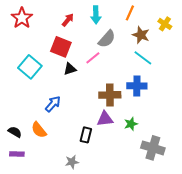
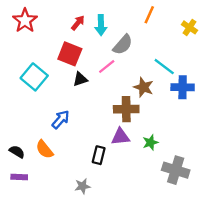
cyan arrow: (96, 15) -> (101, 25), moved
brown star: (141, 35) -> (143, 87), moved
blue cross: (137, 86) -> (183, 87), moved

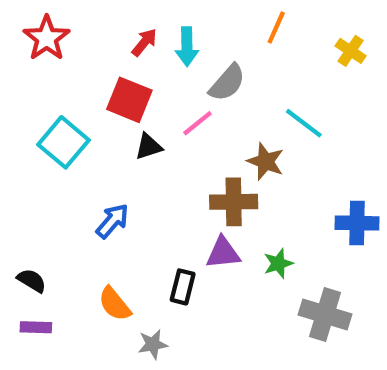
blue cross: (183, 87) -> (357, 223), moved
orange semicircle: (45, 149) -> (115, 304), moved

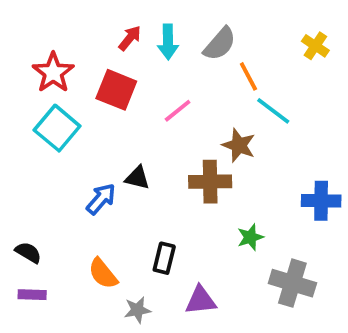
orange line: (276, 27) -> (248, 76), moved, turned -52
red star: (47, 38) -> (53, 73), moved
gray semicircle: (227, 83) -> (220, 44), moved
black triangle: (149, 147) -> (137, 178), moved, turned 32
purple triangle: (223, 253) -> (201, 300), moved

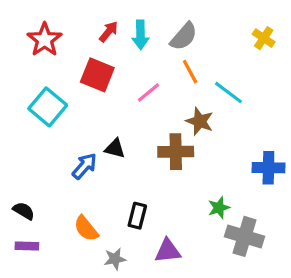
red star: (53, 73) -> (45, 40), moved
orange line: (248, 76) -> (190, 72), moved
green star: (250, 237) -> (219, 208), moved

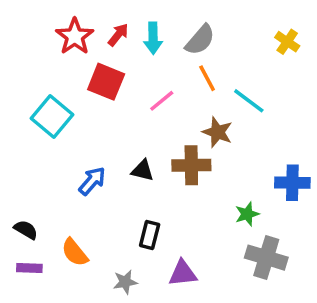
red star: (45, 40) -> (75, 36), moved
black triangle: (115, 148) -> (143, 171), moved
green star: (219, 208) -> (247, 214), moved
orange semicircle: (86, 228) -> (75, 252), moved

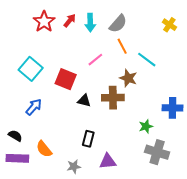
red square: (106, 82) -> (66, 79), moved
blue arrow: (92, 181) -> (34, 107), moved
purple rectangle: (29, 268) -> (17, 158), size x1.5

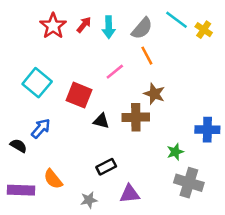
cyan line: (147, 60) -> (177, 20), moved
black semicircle: (15, 136) -> (19, 146), moved
black rectangle: (88, 139) -> (106, 167), turned 49

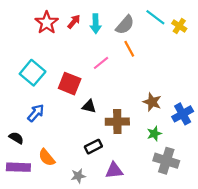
brown star: (154, 94) -> (152, 102), moved
brown cross: (136, 117) -> (117, 122), moved
blue cross: (207, 130) -> (183, 114), turned -30
black semicircle: (19, 146) -> (16, 138), moved

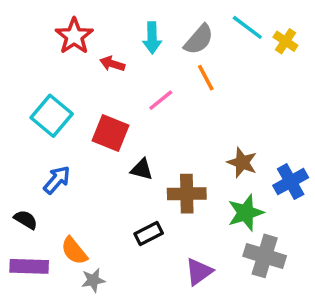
red arrow: (74, 22) -> (112, 64), moved, turned -112
green star: (154, 134) -> (246, 213), size x1.5
purple triangle: (114, 170) -> (199, 272), moved, turned -30
gray star: (78, 176) -> (93, 280), moved

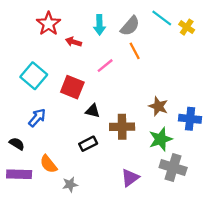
blue cross: (291, 182) -> (190, 119), turned 35
black rectangle: (149, 233) -> (88, 144), moved
gray star: (93, 280) -> (70, 184), moved

